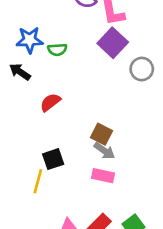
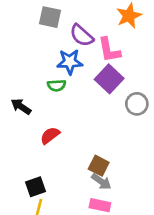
blue star: (30, 40) -> (70, 62), moved
black square: (53, 159) -> (36, 187), moved

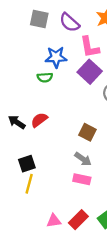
purple semicircle: (82, 35) -> (69, 22), moved
black arrow: (21, 106) -> (17, 122), moved
brown square: (99, 166) -> (87, 132), moved

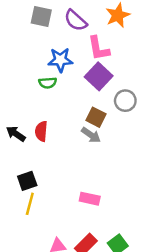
red semicircle: (39, 120) -> (41, 131), turned -48
brown square: (87, 132) -> (96, 117), moved
gray arrow: (83, 159) -> (91, 135), moved

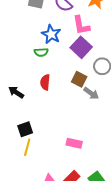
blue star: (60, 60) -> (51, 34), turned 30
red semicircle: (41, 131) -> (45, 82), moved
gray arrow: (91, 135) -> (91, 93), moved

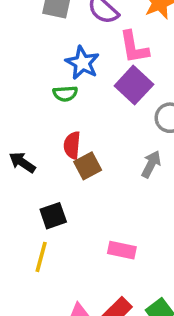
brown square: (79, 79) -> (88, 166), moved, turned 35
gray arrow: (91, 93) -> (151, 164), turned -98
black square: (25, 129) -> (53, 216), moved

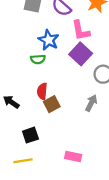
yellow line: (41, 257) -> (23, 161), turned 66

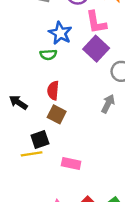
brown square: (52, 104) -> (57, 114), moved, turned -35
pink rectangle: (73, 156) -> (71, 163), moved
yellow line: (23, 161) -> (32, 154), moved

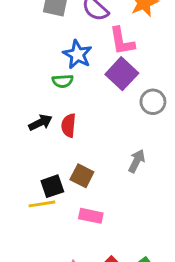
black arrow: (18, 102) -> (40, 123), moved, turned 120
gray arrow: (108, 104) -> (137, 161), moved
brown square: (57, 114) -> (82, 176), moved

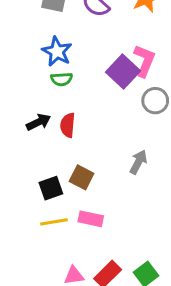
pink L-shape: (122, 41) -> (144, 61), moved, turned -148
blue star: (77, 54) -> (57, 52), moved
yellow line: (42, 204) -> (54, 222), moved

